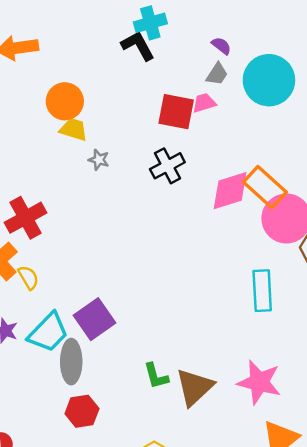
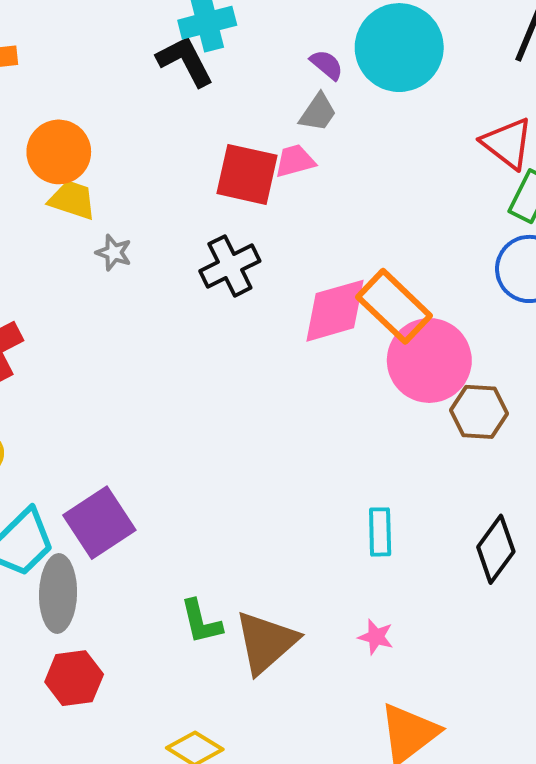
cyan circle: (269, 80) -> (399, 48), moved
cyan rectangle: (262, 291) -> (380, 532), moved, size x0.7
pink star: (259, 382) -> (376, 637), size x0.5

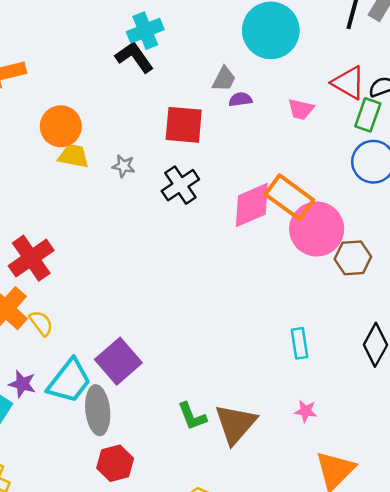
purple semicircle: (327, 65) -> (240, 99), moved, turned -40
pink trapezoid: (295, 161) -> (301, 109), moved, turned -144
gray star: (114, 253) -> (124, 166), moved

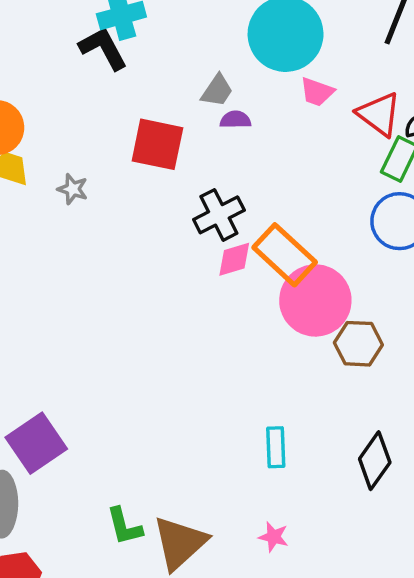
pink trapezoid: (301, 109) -> (317, 92), moved
black cross: (180, 185) -> (219, 215), moved
pink diamond: (252, 205) -> (234, 259), size x0.6

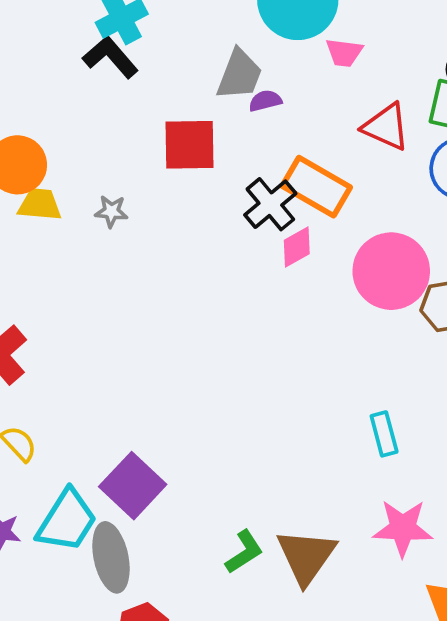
gray trapezoid: (217, 91) -> (239, 75), size x1.4
red triangle: (379, 114) -> (386, 127), moved
orange rectangle: (285, 255) -> (316, 187), moved
green L-shape: (124, 526) -> (244, 552), turned -96
pink star: (274, 537) -> (403, 528), size x1.8

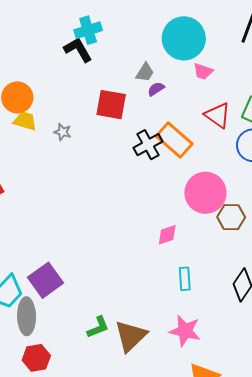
gray trapezoid: (239, 75) -> (145, 72), size x0.7
purple semicircle: (265, 101) -> (156, 89), turned -30
pink diamond: (297, 247) -> (167, 235), moved

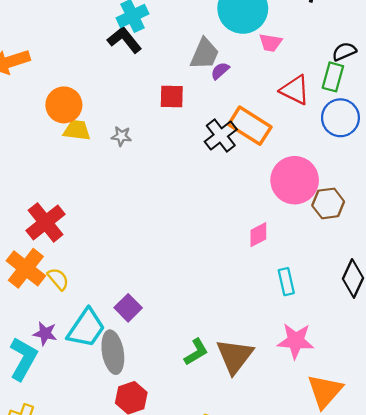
gray trapezoid: (145, 72) -> (205, 54), size x1.4
red square: (111, 105) -> (172, 96), size x0.7
purple square: (46, 280) -> (128, 308), size x0.7

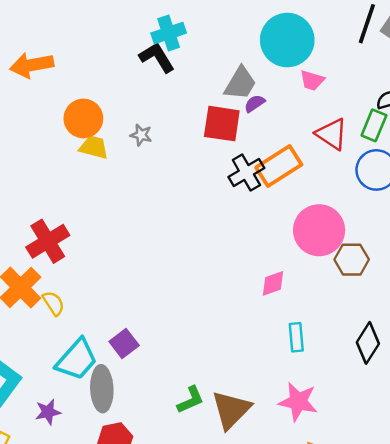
red square: (172, 96) -> (222, 124), moved, size x1.4
orange rectangle: (250, 126) -> (279, 166), turned -72
gray star: (121, 136) -> (141, 135), moved
purple star: (45, 333) -> (48, 412), moved, turned -30

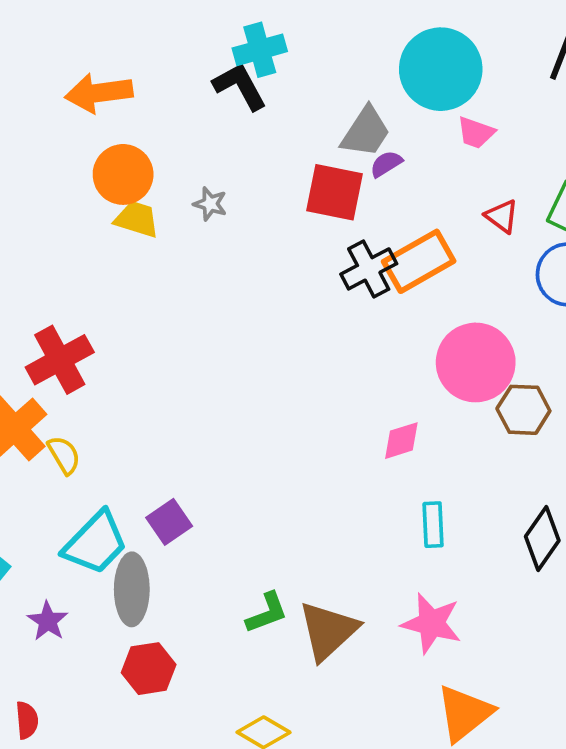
orange arrow: (32, 65) -> (99, 93), moved
red triangle: (332, 134) -> (502, 216), size x0.7
purple star: (48, 412) -> (48, 621), turned -30

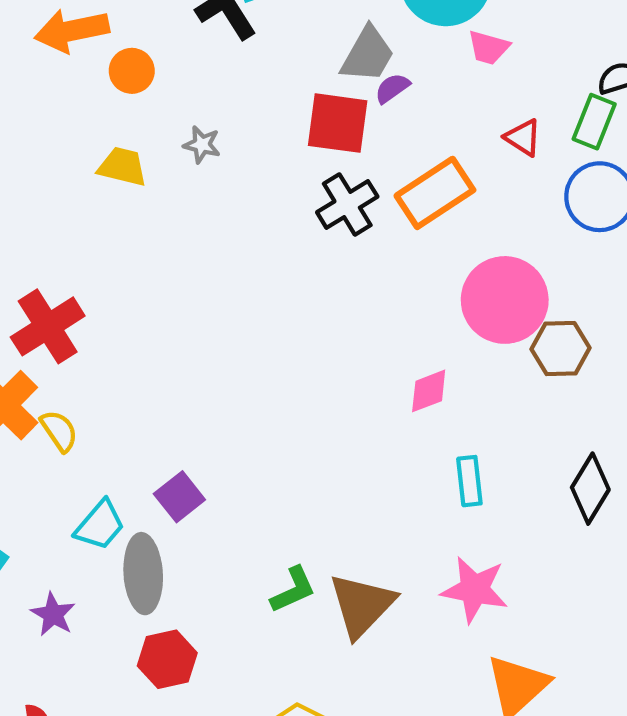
orange circle: (123, 174) -> (132, 71), moved, size x0.7
black cross: (369, 269) -> (347, 204), moved
cyan trapezoid: (95, 543) -> (100, 525), size x0.7

